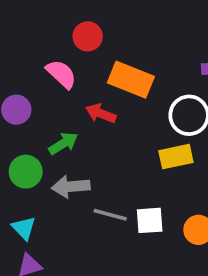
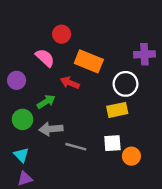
white square: (150, 220) -> (112, 143), moved

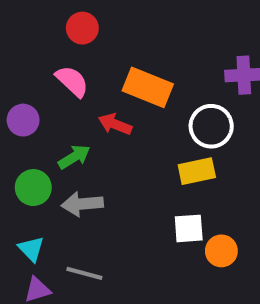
red circle: (62, 34) -> (82, 28), moved
gray line: (76, 147) -> (84, 273), moved

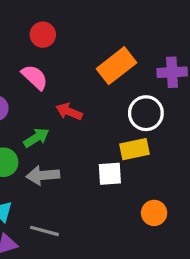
orange rectangle: (148, 87) -> (116, 66), moved, turned -60
white square: (189, 228) -> (110, 174), moved

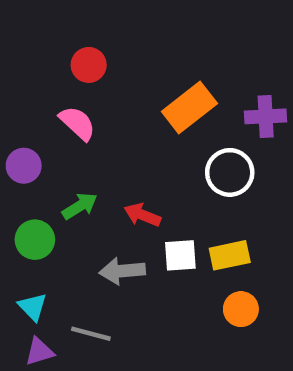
red arrow: (69, 112) -> (142, 215), moved
yellow rectangle: (134, 149) -> (230, 255), moved
gray arrow: (43, 175) -> (122, 271), moved

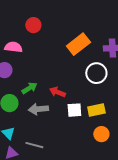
pink semicircle: (77, 123) -> (13, 47), moved, turned -36
gray arrow: (122, 271) -> (38, 109), moved

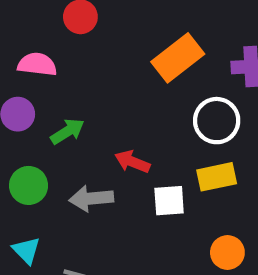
green arrow: (29, 88) -> (67, 131), moved
yellow rectangle: (96, 110) -> (217, 177), moved

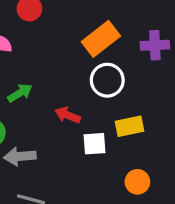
white circle: (217, 121) -> (107, 80), moved
gray arrow: (91, 198) -> (20, 156), moved

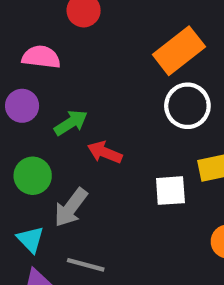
red arrow: (68, 115) -> (105, 152), moved
gray arrow: (20, 156) -> (71, 208), turned -48

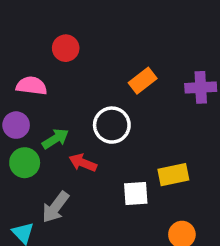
orange rectangle: (179, 51) -> (143, 81), size x0.7
white circle: (187, 106) -> (112, 125), moved
green circle: (33, 176) -> (25, 163), moved

